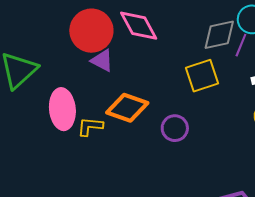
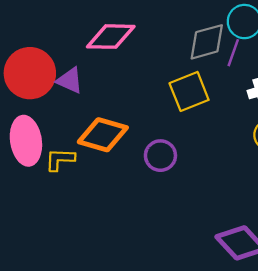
pink diamond: (139, 26) -> (111, 37), turned -57
red circle: (91, 31) -> (30, 73), moved

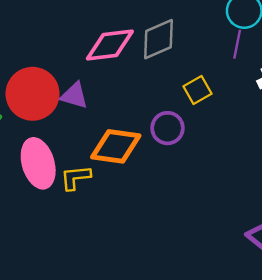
gray diamond: (207, 42) -> (159, 39), moved
yellow square: (189, 91) -> (198, 90), size x0.7
purple circle: (160, 156) -> (168, 128), moved

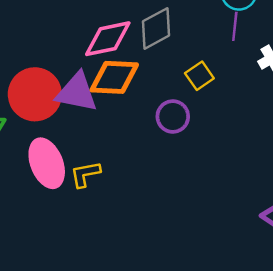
purple triangle: (74, 96) -> (77, 92), size x1.5
orange diamond: (116, 146) -> (114, 77), moved

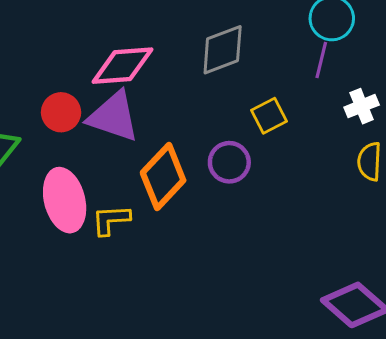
pink diamond: (108, 39) -> (122, 66), moved
orange diamond: (114, 77) -> (163, 176), moved, turned -57
red circle: (35, 94) -> (61, 112), size x0.6

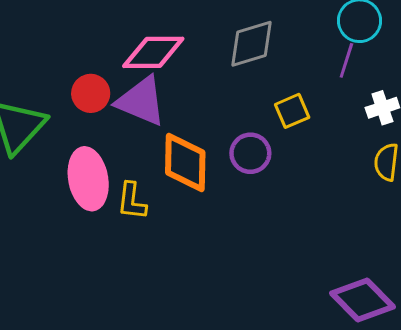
orange diamond: (163, 176) -> (185, 163), turned -46
yellow L-shape: (111, 220) -> (132, 201), turned -84

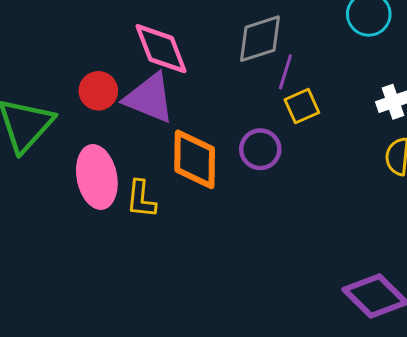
pink diamond: (153, 52) -> (161, 49), turned 70
purple line: (346, 60) -> (285, 72), moved

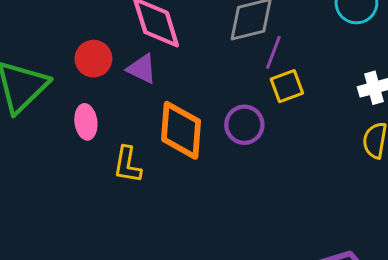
purple triangle: (149, 98) -> (142, 69), size x0.6
pink ellipse: (97, 177) -> (86, 122), moved, size x0.6

